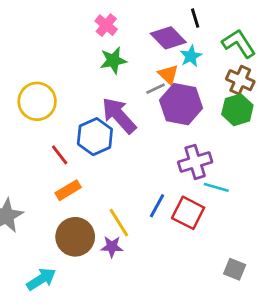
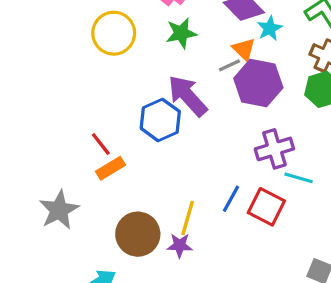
yellow circle: (37, 101) -> (114, 33), moved
red line: (60, 155) -> (101, 144), moved
orange rectangle: (68, 190) -> (110, 168), moved
yellow line: (119, 223) -> (188, 218), turned 48

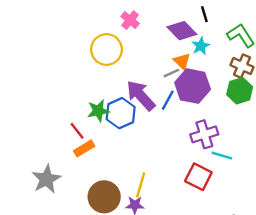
yellow circle: (114, 33) -> (107, 50), moved
green star: (181, 33) -> (98, 111), moved
blue line: (231, 199) -> (168, 100), moved

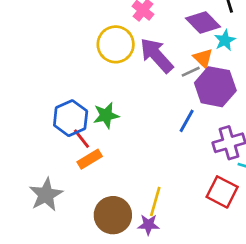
purple arrow: (141, 95) -> (157, 55), moved
blue line: (168, 100) -> (187, 121), moved
blue hexagon: (121, 113) -> (71, 118), moved

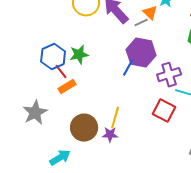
purple hexagon: (215, 87) -> (141, 53), moved
blue line: (187, 121) -> (128, 68), moved

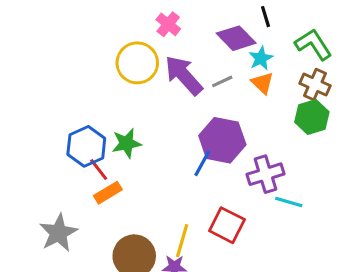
orange triangle: (150, 13) -> (262, 83), moved
gray line: (141, 23) -> (222, 81), moved
red square: (164, 111) -> (227, 225), moved

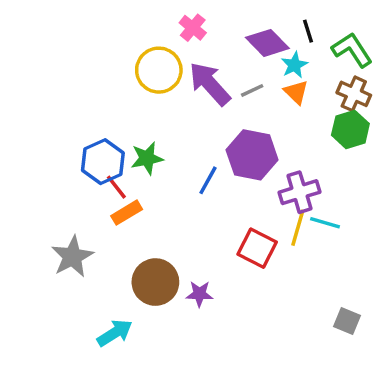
black line: (266, 17) -> (308, 31), moved
blue line: (202, 163) -> (208, 180), moved
yellow line: (182, 241) -> (298, 228), moved

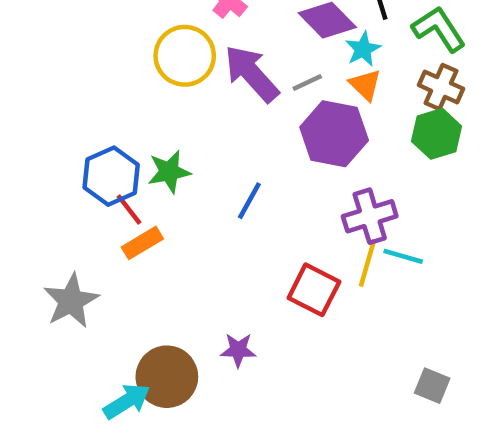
purple hexagon: (252, 155) -> (334, 134), moved
brown circle: (155, 282) -> (167, 377), moved

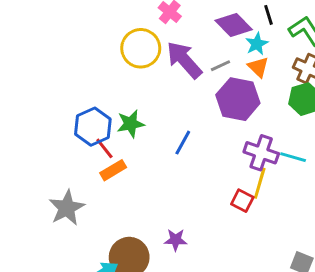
purple cross: (370, 216) -> (261, 153), turned 36
cyan line: (403, 256) -> (293, 157), moved
red square: (314, 290) -> (242, 201), moved, size x0.7

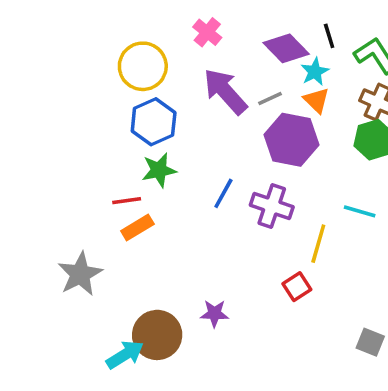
yellow circle: (141, 48) -> (143, 66), moved
blue hexagon: (93, 127) -> (154, 122), moved
red line: (104, 148) -> (127, 201), turned -60
purple cross: (261, 153) -> (272, 206), moved
red square: (242, 201) -> (297, 287), moved, turned 30

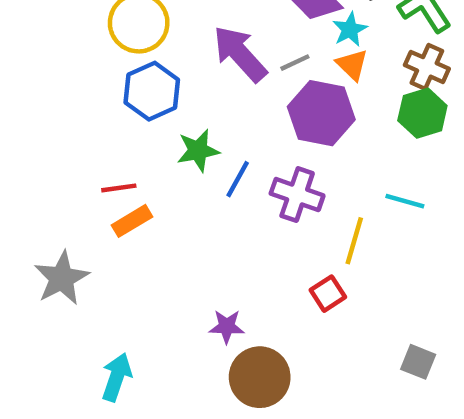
green star: (159, 170) -> (198, 151), moved
brown circle: (157, 335) -> (260, 377), moved
cyan arrow: (125, 355) -> (117, 377), turned -39

